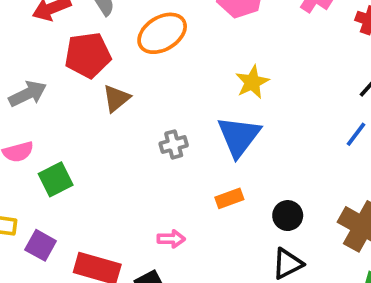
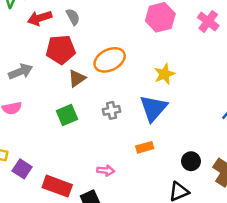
orange ellipse: (162, 33) -> (110, 60), moved
green square: (56, 179) -> (67, 115), moved
black circle: (288, 216) -> (191, 161), moved

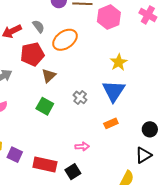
orange ellipse: (110, 60) -> (65, 40), moved
gray cross: (112, 110) -> (80, 97), turned -32
green square: (67, 115) -> (45, 106), turned -30

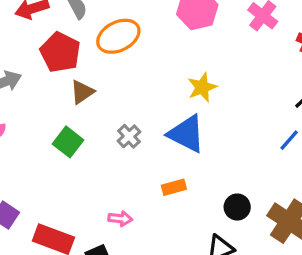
red pentagon: (32, 54) -> (60, 52), turned 30
blue triangle: (114, 91) -> (186, 134), turned -45

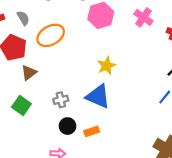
gray cross: (129, 136) -> (61, 100), turned 32
black circle: (237, 207) -> (68, 126), moved

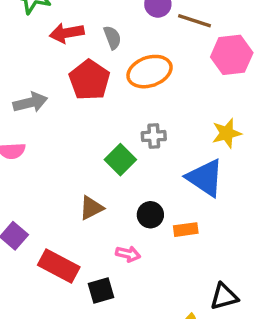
brown triangle: (29, 73) -> (91, 208), moved
gray cross: (61, 100) -> (154, 136), moved
green square: (21, 105) -> (120, 160), moved

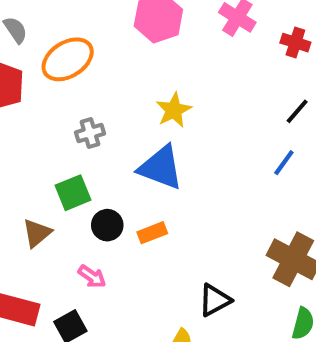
green square: (120, 160) -> (73, 193), moved, turned 36
pink arrow: (128, 254) -> (92, 277), turned 35

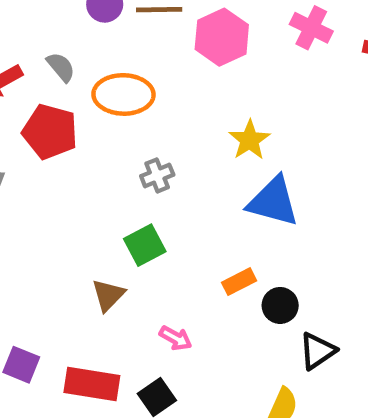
orange ellipse: (68, 59) -> (123, 94), turned 39
blue triangle: (161, 167) -> (273, 202), moved
black circle: (107, 225) -> (280, 305), moved

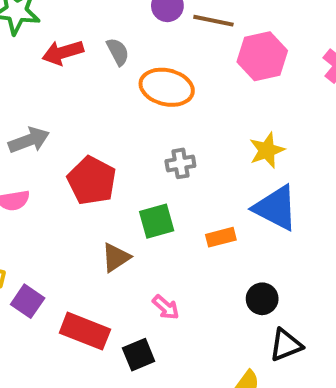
red pentagon: (50, 132) -> (92, 181), moved
orange rectangle: (239, 282) -> (221, 237), moved

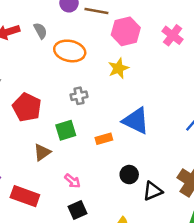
yellow star: (267, 150) -> (118, 68), moved
black triangle: (286, 345) -> (153, 191), moved
black square: (139, 355) -> (77, 210), moved

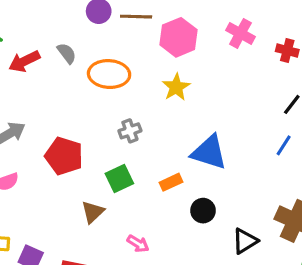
black circle: (129, 175) -> (203, 211), moved

